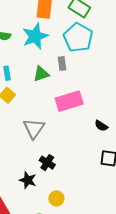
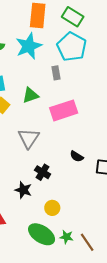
green triangle: (41, 74) -> (30, 95), moved
black semicircle: (101, 126) -> (77, 156), moved

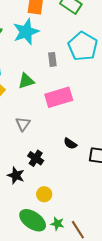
cyan pentagon: (72, 47) -> (83, 46), moved
gray triangle: (29, 138) -> (23, 124), size x0.7

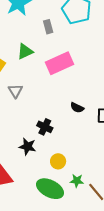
gray triangle: (23, 124) -> (15, 91), moved
green star: (57, 224) -> (77, 181), moved

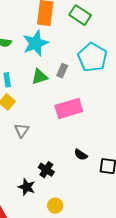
gray rectangle: (48, 27) -> (62, 71), turned 32
green triangle: (25, 52) -> (40, 77), moved

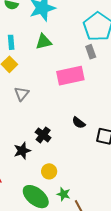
gray rectangle: (62, 71) -> (91, 52), moved, turned -48
black star: (27, 187) -> (22, 151), turned 30

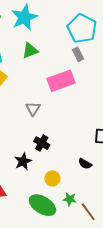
gray triangle: (22, 94) -> (33, 109), moved
black semicircle: (79, 123) -> (85, 164), moved

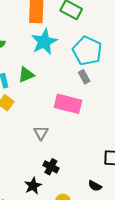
cyan star: (24, 17) -> (44, 42), moved
green triangle: (30, 51) -> (26, 75), moved
pink rectangle: (61, 81) -> (68, 104), turned 36

